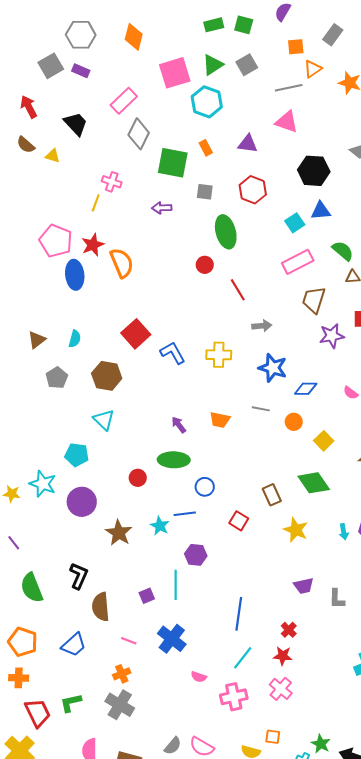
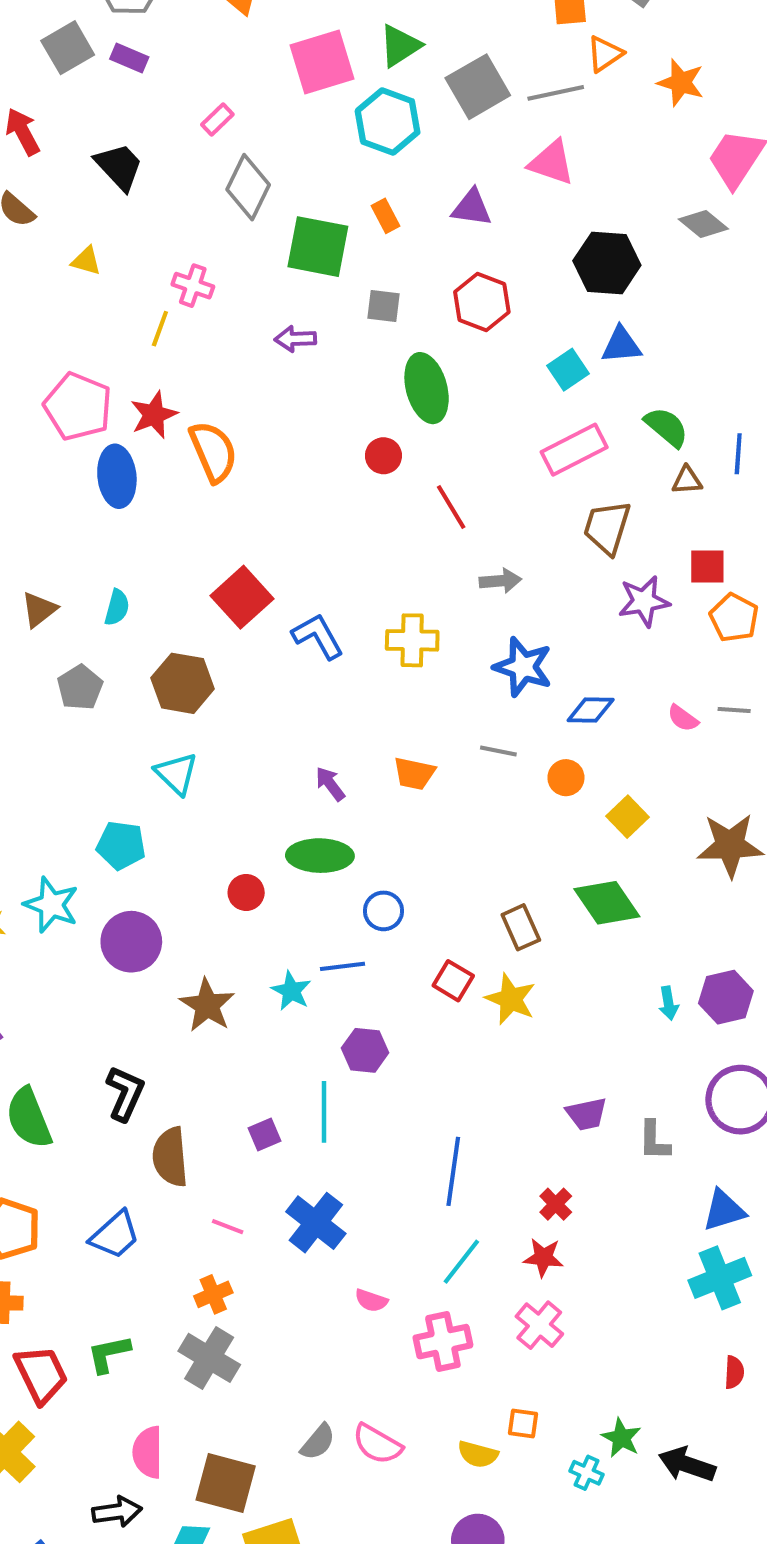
gray square: (247, 65) -> (478, 87), moved, size x1.4
pink rectangle: (124, 101) -> (217, 119), size x0.6
yellow triangle: (53, 156) -> (86, 261), moved
yellow star: (296, 530) -> (511, 999), moved

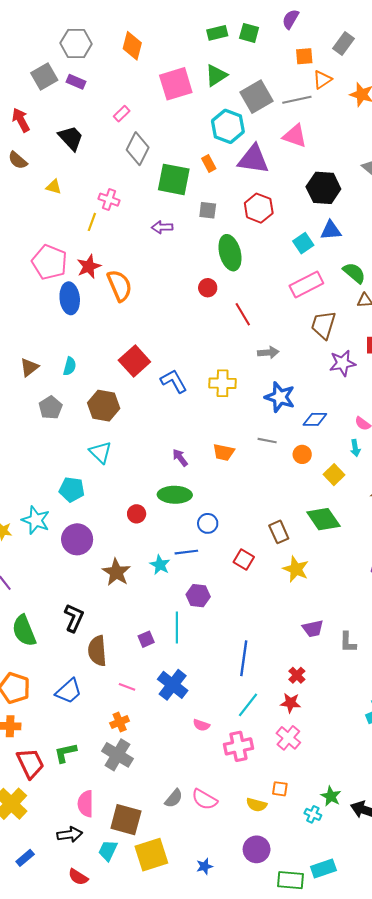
cyan hexagon: (388, 122) -> (228, 126), moved
purple triangle: (472, 208) -> (253, 159), size x1.5
yellow star: (511, 999) -> (296, 569), moved
cyan arrow: (668, 1003) -> (355, 448), moved

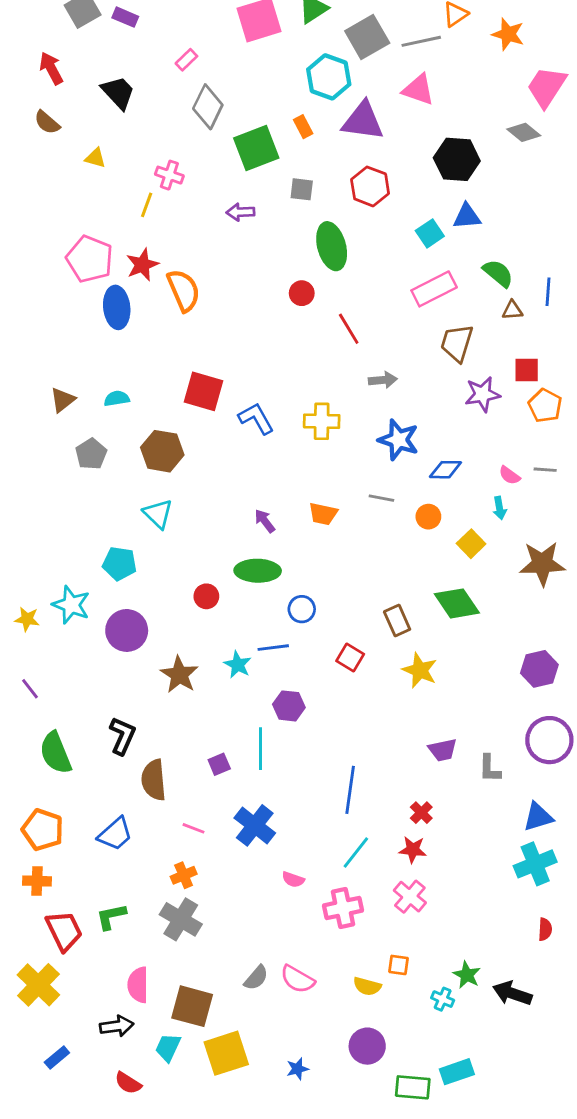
green square: (174, 179) -> (256, 148), turned -32
red square: (134, 361) -> (204, 391), turned -32
cyan semicircle: (70, 366) -> (117, 398), turned -114

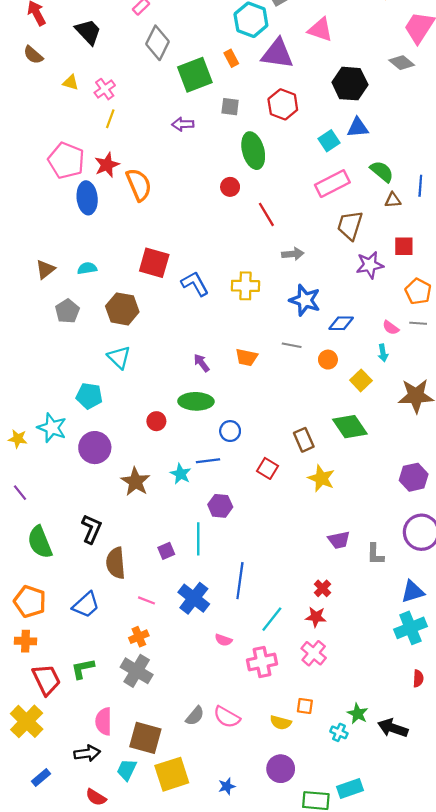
pink cross: (169, 175) -> (105, 89), moved, turned 35
orange pentagon: (545, 406) -> (418, 291), moved
blue line: (350, 790) -> (240, 581), moved

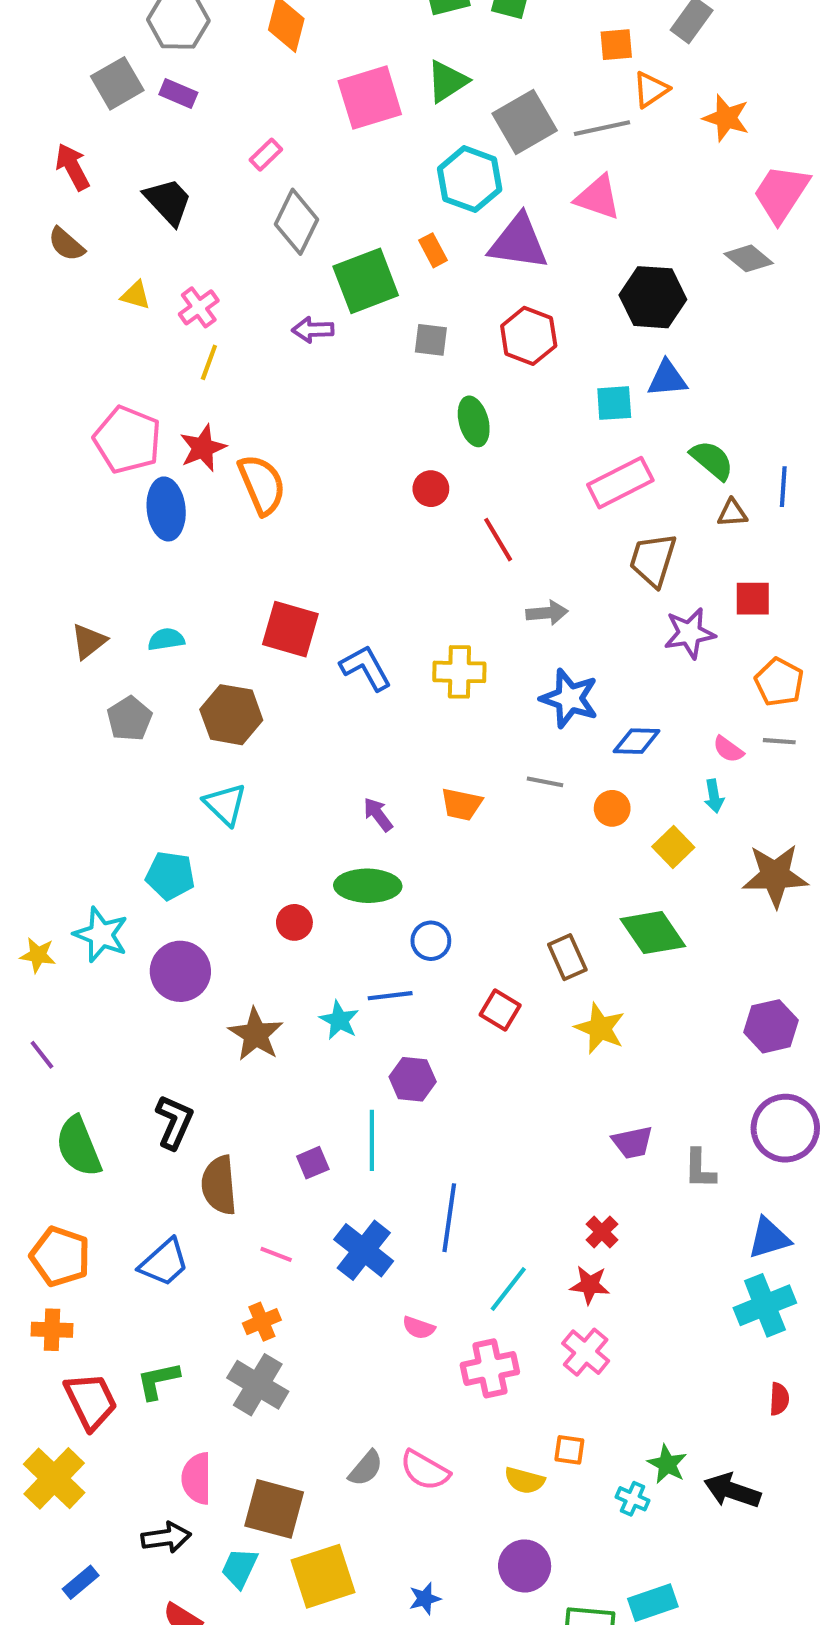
purple arrow: (183, 124) -> (313, 330), moved
cyan square: (329, 141) -> (614, 403), turned 30
green ellipse: (253, 151) -> (474, 421), size x0.7

